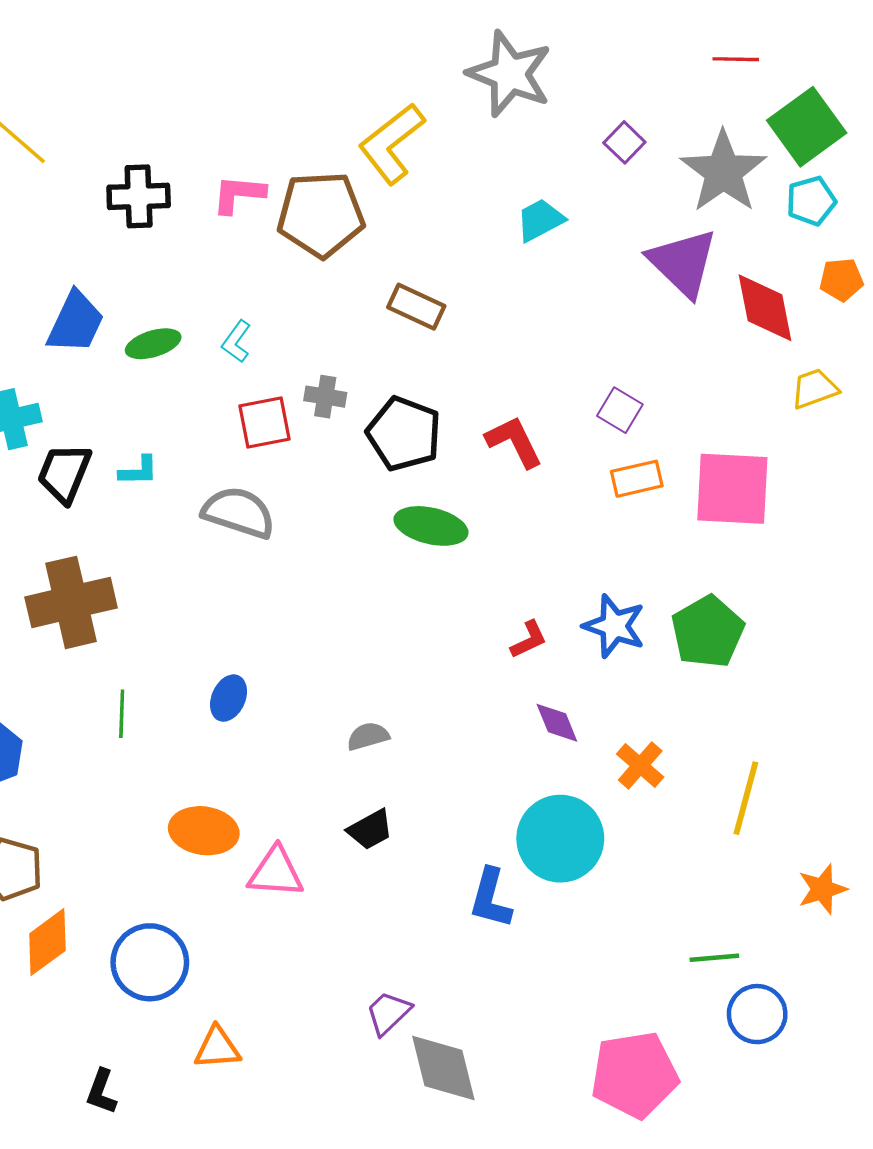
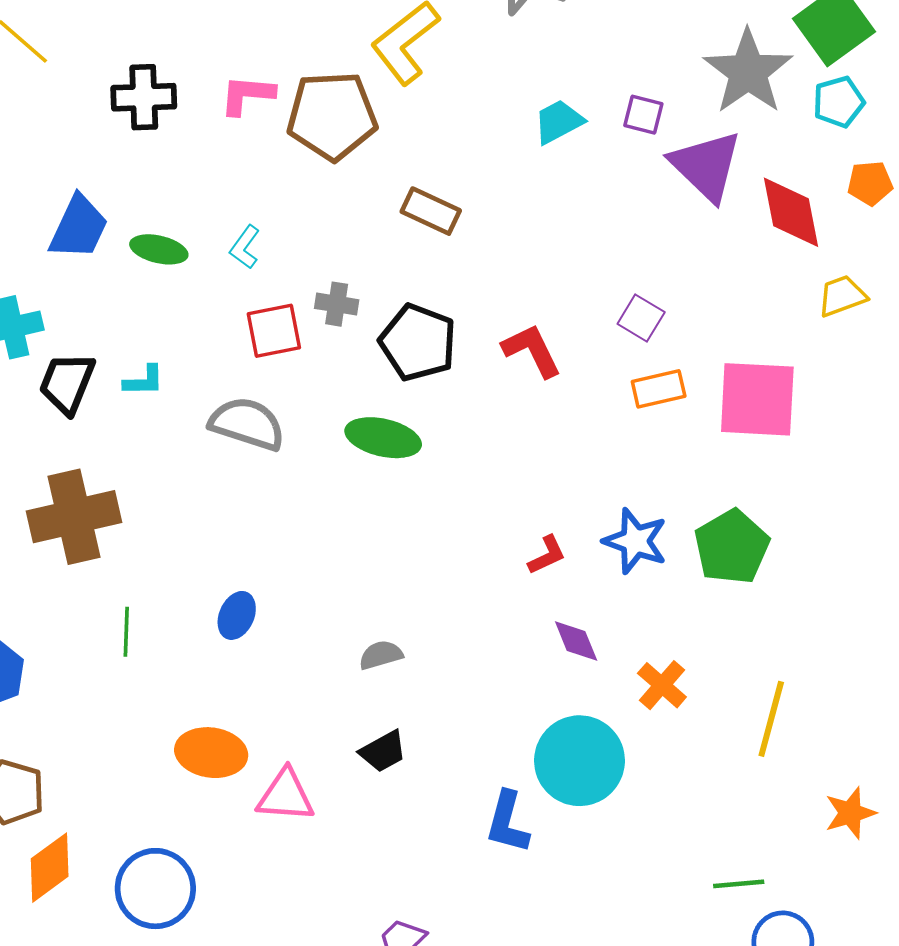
purple square: (624, 142) -> (643, 115), moved, turned -30
green ellipse: (153, 344) -> (159, 249), turned 30
green ellipse: (431, 526) -> (383, 438), moved

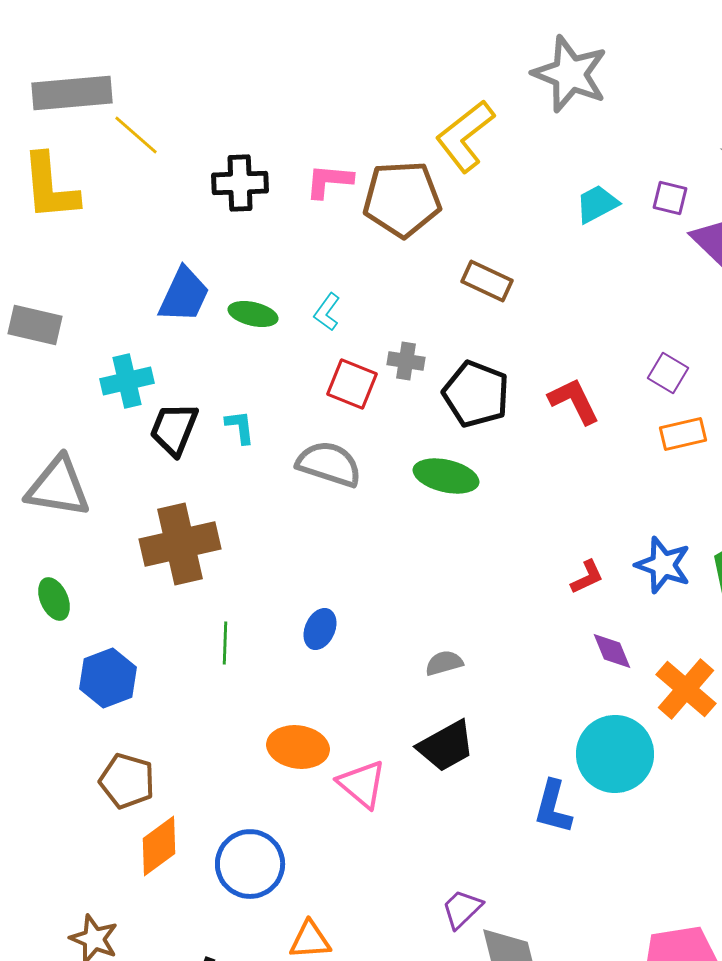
red square: (274, 331) -> (352, 384), turned 33
cyan L-shape: (144, 381) -> (240, 427), turned -96
orange cross: (662, 685) -> (686, 689), size x1.4
black trapezoid: (383, 751) -> (446, 746), size x1.4
pink triangle: (286, 796) -> (362, 784), turned 36

